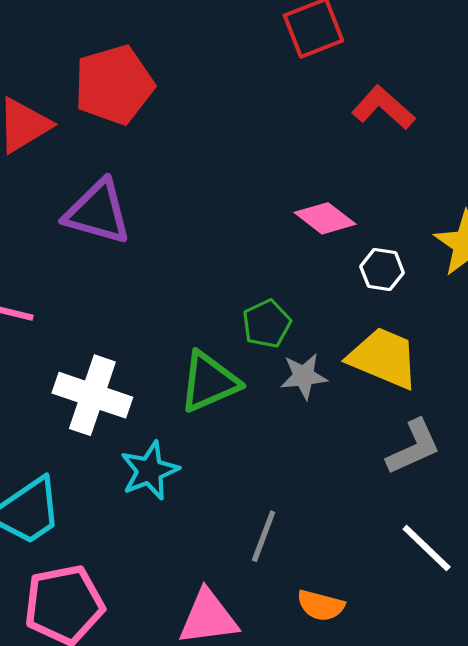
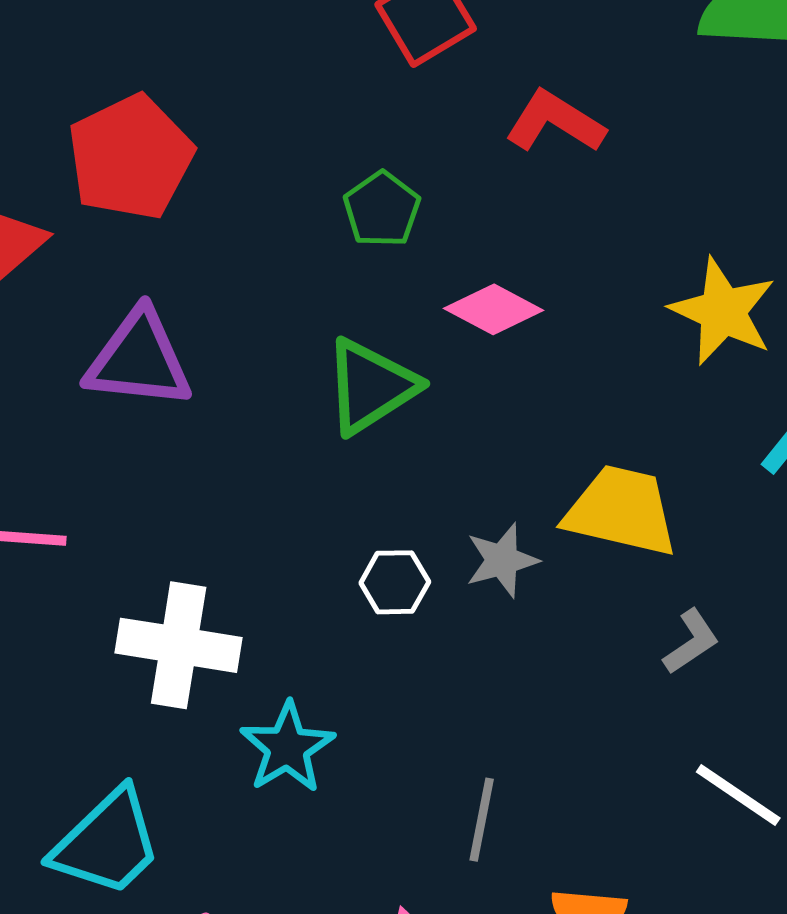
white hexagon: (382, 270) -> (395, 582), moved
green pentagon: (267, 324) -> (382, 209), moved
green triangle: (209, 382) -> (371, 386), moved
gray L-shape: (413, 447) -> (691, 642), size x0.7

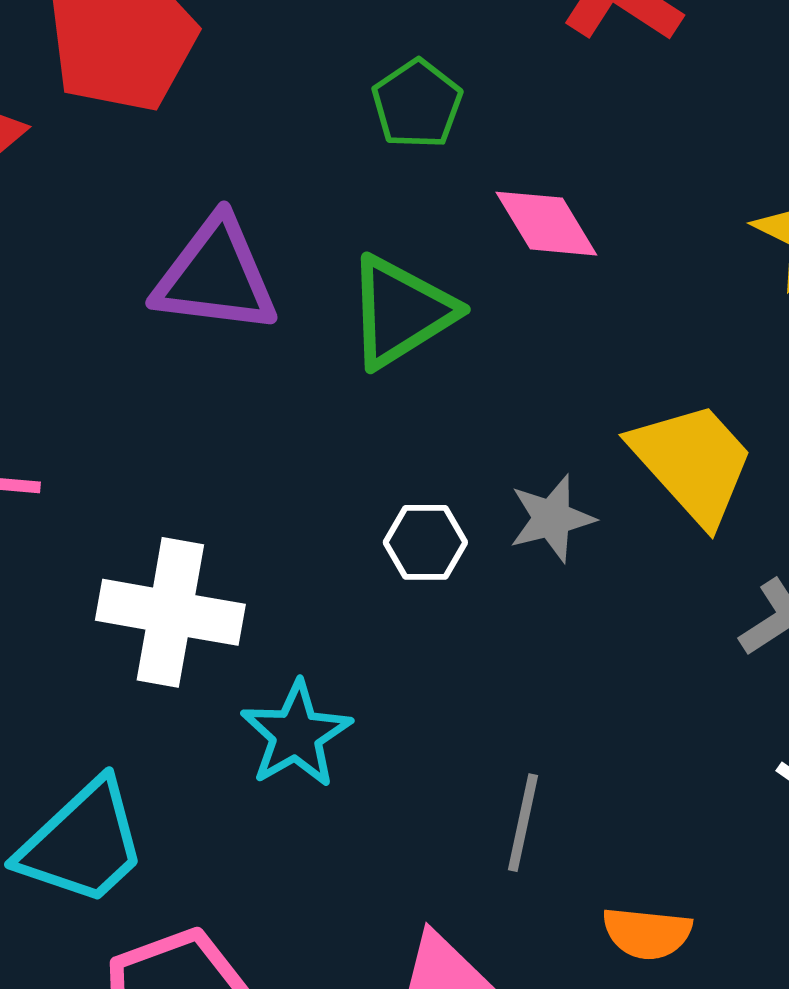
pink diamond: (494, 309) -> (546, 224), turned 30
purple triangle: (139, 359) -> (216, 276), moved
yellow trapezoid: (621, 511) -> (693, 463), turned 34

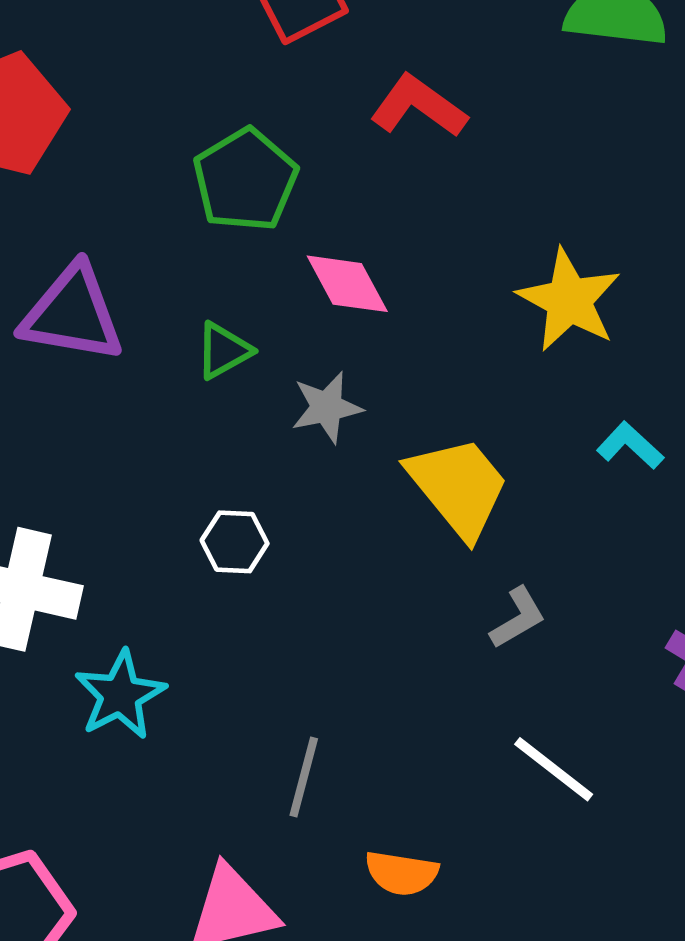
green pentagon: (417, 104) -> (245, 180), size x1.4
green triangle: (401, 312) -> (223, 351), size x0.6
gray star: (552, 518) -> (327, 407), moved

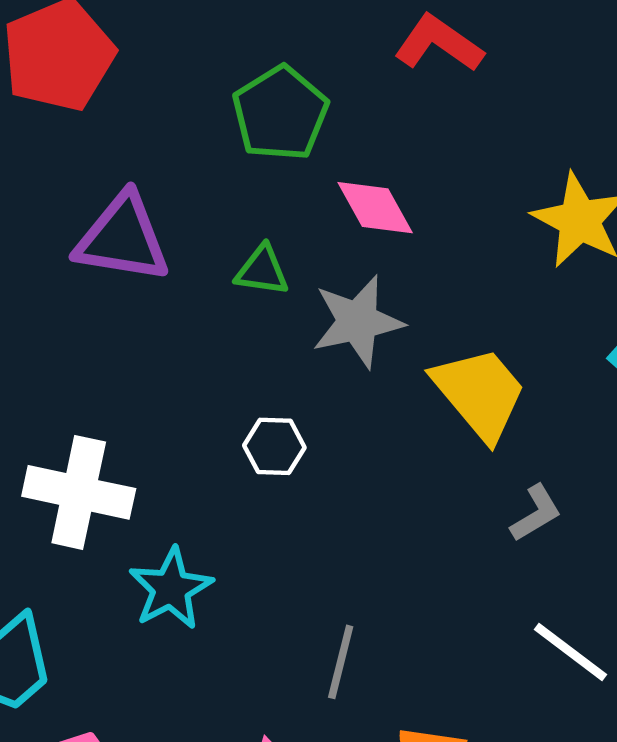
green triangle: (223, 351) -> (262, 271), turned 38
gray star: (327, 407) -> (358, 322), size x1.4

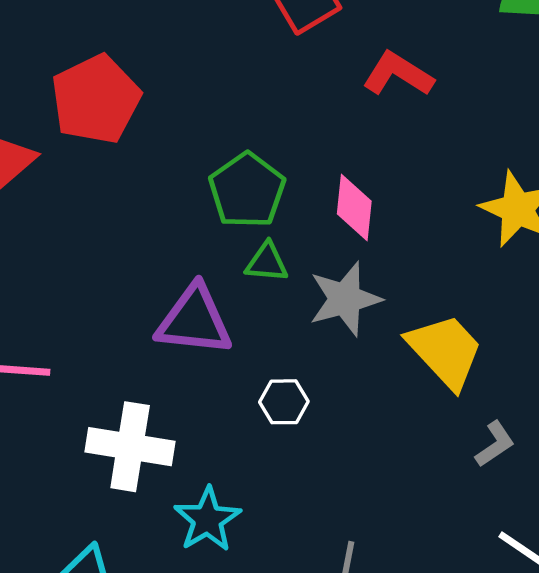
green pentagon: (280, 113) -> (247, 190), moved
pink diamond: (375, 208) -> (354, 208), turned 38
purple triangle: (122, 238) -> (194, 320), moved

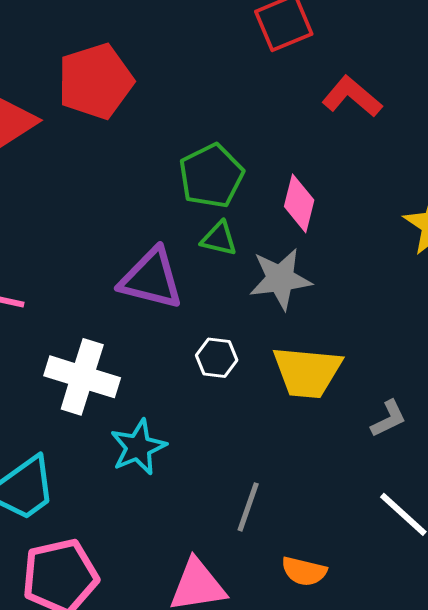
yellow trapezoid: (445, 351) -> (307, 372), moved, turned 130

